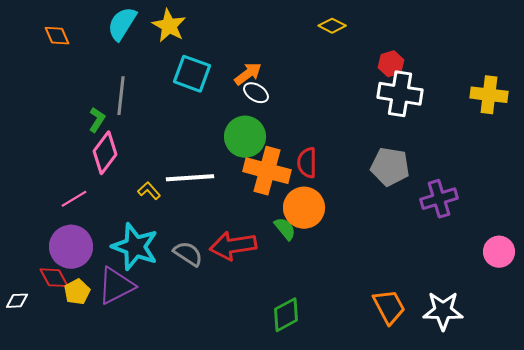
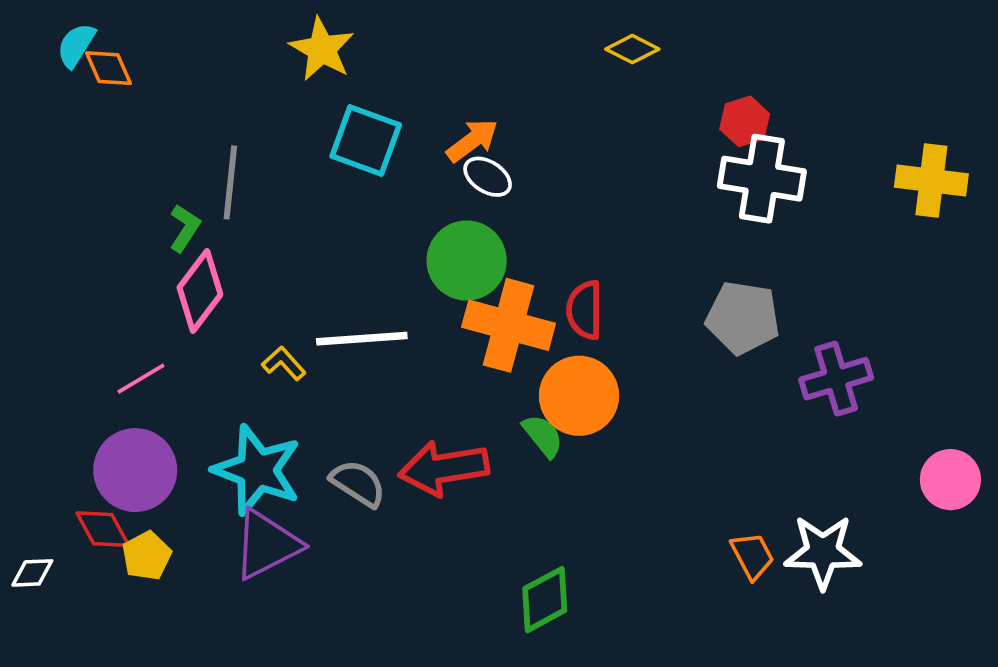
cyan semicircle: (122, 24) -> (76, 45), moved, size x0.7
purple triangle: (116, 286) -> (267, 544), moved
orange trapezoid: (389, 307) -> (752, 556), moved, size x0.7
white star: (443, 311) -> (823, 552), moved

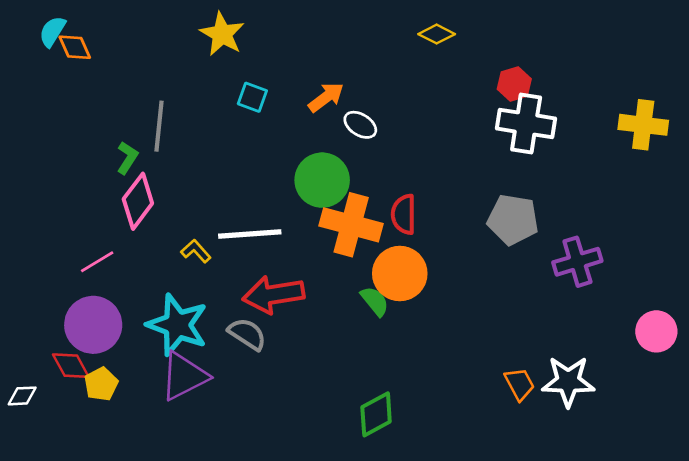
cyan square: (366, 141) -> (252, 97), size x0.6
white ellipse: (488, 177) -> (360, 125), moved
red arrow: (444, 468) -> (273, 295), moved

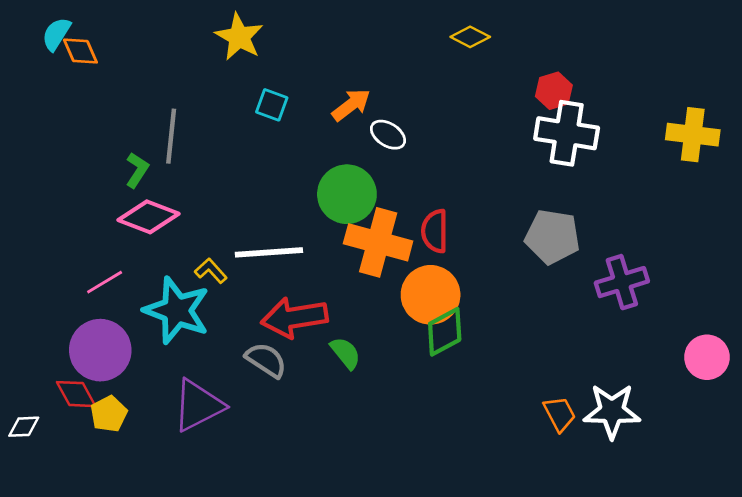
pink diamond: (138, 201) -> (148, 217), turned 74
green semicircle: (375, 301) -> (345, 353), moved
cyan star: (177, 325) -> (177, 310), moved
green diamond: (376, 414) -> (445, 332), moved

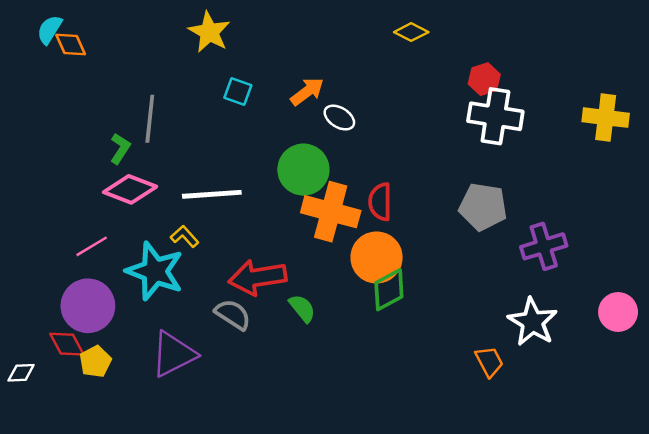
white line: (269, 252) -> (212, 194), moved
white star: (612, 411) -> (533, 322), moved, turned 30

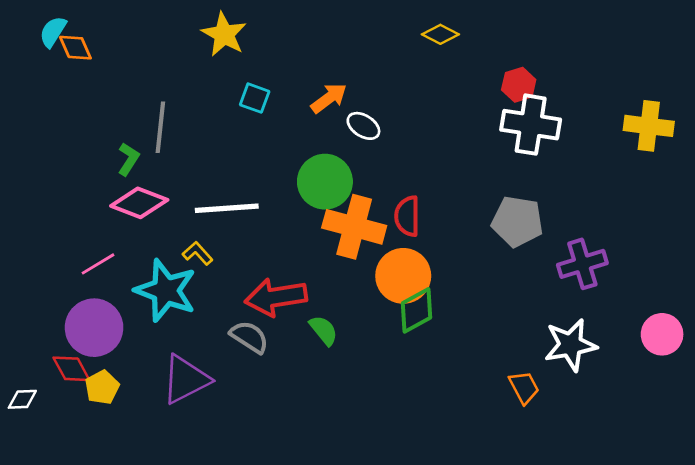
white star: (533, 322) -> (570, 345), turned 30

